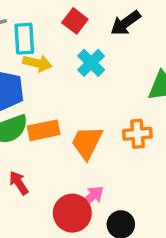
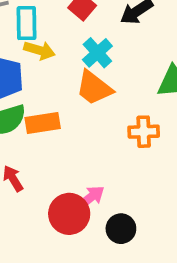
orange trapezoid: (87, 142) -> (94, 88), moved, turned -81

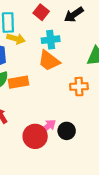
cyan cross: (97, 53) -> (51, 40), turned 36
black circle: (121, 229) -> (67, 131), moved

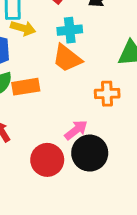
pink arrow: (48, 127) -> (76, 130), moved
black circle: (67, 131) -> (90, 153), size x1.5

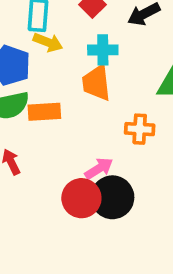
orange trapezoid: (67, 58) -> (96, 83), turned 40
red circle: (47, 160) -> (81, 198), moved

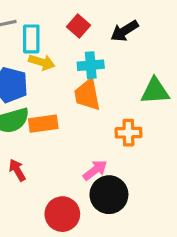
red circle: (81, 198) -> (62, 214), moved

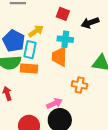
red square: (79, 26) -> (63, 14), turned -32
cyan rectangle: (31, 39) -> (30, 50), moved
yellow arrow: (42, 62) -> (36, 31), turned -63

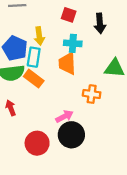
black arrow: (90, 23) -> (100, 23), turned -72
yellow arrow: (36, 31) -> (39, 36), turned 119
orange rectangle: (29, 69) -> (34, 79), turned 36

